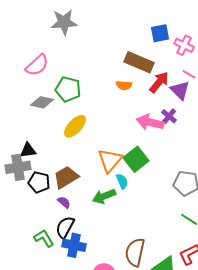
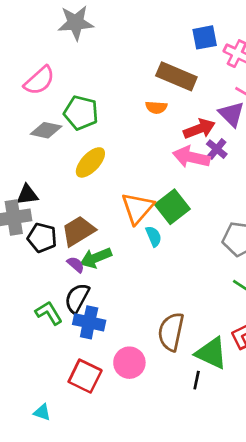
red arrow: (159, 82) -> (199, 129), moved, turned 30
green arrow: (104, 196) -> (96, 258), moved

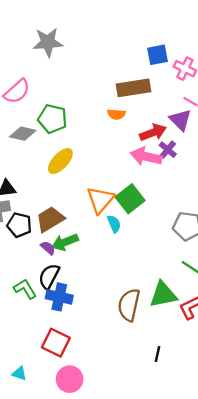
brown rectangle: (176, 76) -> (133, 88), turned -32
green triangle: (211, 353) -> (163, 295), moved, turned -36
pink circle: (129, 363) -> (70, 379), moved
black line: (197, 380) -> (157, 354), moved

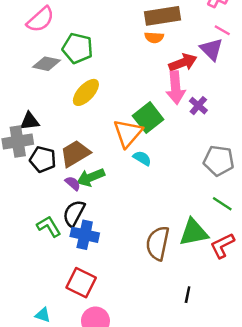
orange semicircle: (116, 114) -> (154, 37), moved
purple cross: (168, 150) -> (198, 106), moved
pink arrow: (146, 156) -> (176, 88), turned -108
green square: (130, 199) -> (148, 118), moved
cyan semicircle: (114, 224) -> (142, 158), turned -36

